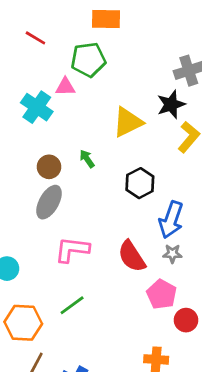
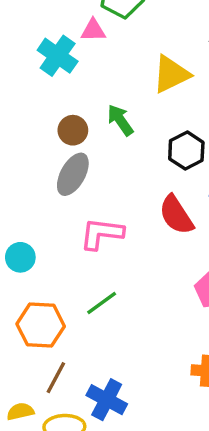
green arrow: (87, 159) -> (120, 120), size x1.4
red semicircle: (132, 256) -> (176, 215), moved

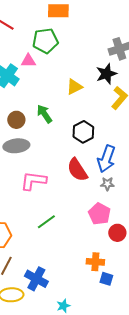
yellow triangle: (171, 74) -> (74, 87), size x0.7
gray ellipse: (73, 174) -> (16, 146), turned 55
green line: (102, 303) -> (46, 222), moved

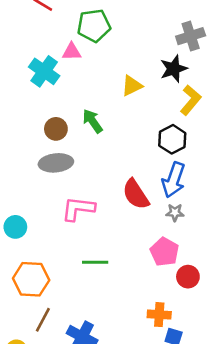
black hexagon: (83, 132) -> (172, 139), moved
green line: (46, 222) -> (95, 262), turned 36

